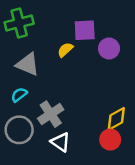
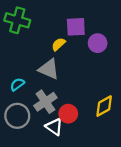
green cross: (19, 23) -> (17, 20), turned 30
gray triangle: (28, 64) -> (49, 69), moved
red circle: (110, 140) -> (68, 114), moved

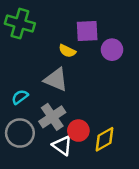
yellow semicircle: (58, 44) -> (67, 51), turned -112
yellow diamond: (104, 106) -> (105, 139), moved

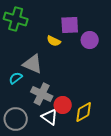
gray triangle: (56, 80) -> (33, 64), moved
gray cross: (52, 117) -> (42, 94), turned -30
gray circle: (20, 133) -> (16, 119), moved

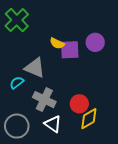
green cross: (16, 19) -> (17, 20), turned 30
purple square: (70, 25) -> (70, 50), moved
red circle: (63, 105) -> (79, 104), moved

